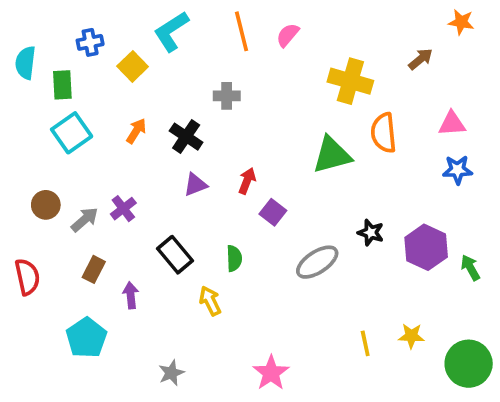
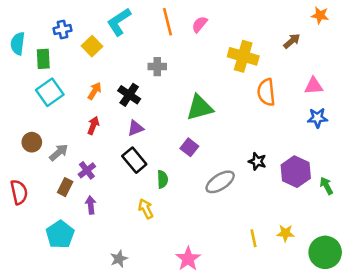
green triangle: (332, 155) -> (200, 108), moved
red arrow: (247, 181) -> (93, 126), moved
purple cross: (123, 209) -> (87, 170), moved
black rectangle: (175, 255) -> (134, 160), moved

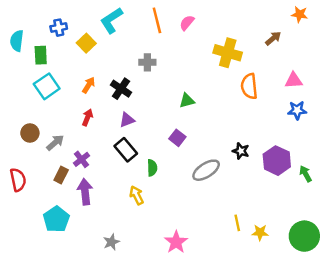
green triangle: (200, 108) -> (187, 101), size x0.6
purple arrow: (91, 205) -> (85, 192), size x1.5
yellow star: (285, 233) -> (260, 232), moved

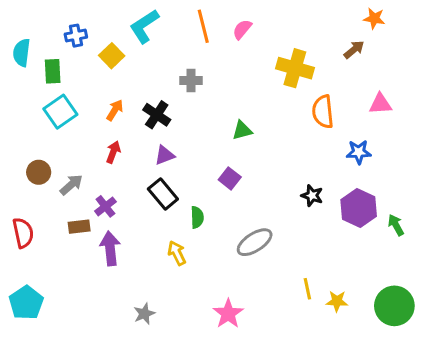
orange star: (300, 14) -> (374, 18), moved
blue star: (297, 110) -> (359, 152), moved
gray ellipse: (206, 170) -> (255, 242), moved
brown rectangle: (61, 175) -> (79, 227), turned 56
cyan pentagon: (56, 219) -> (26, 303), moved

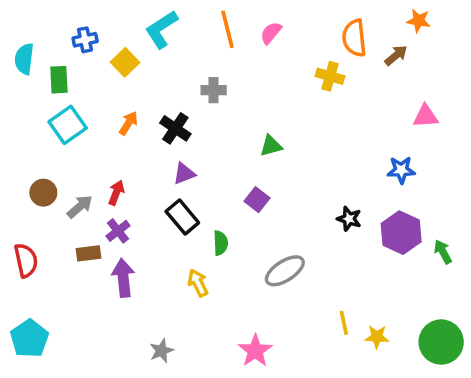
yellow cross: (295, 68) -> (330, 76), size x0.7
orange semicircle: (323, 112) -> (354, 38), moved
red arrow: (113, 152) -> (116, 193), moved

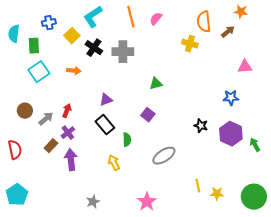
gray cross: (214, 90) -> (123, 52), size x1.5
orange arrow: (128, 123) -> (74, 71), turned 64
black cross: (175, 128) -> (94, 48), moved
brown rectangle: (88, 253) -> (51, 146), turned -40

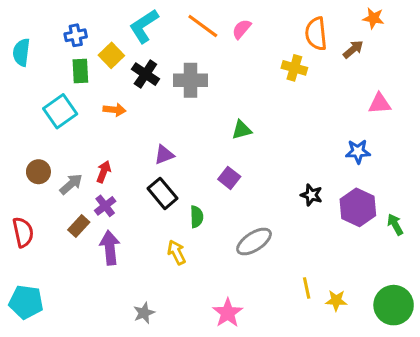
orange line: (131, 17) -> (203, 26), turned -40
green rectangle: (34, 46) -> (80, 71), moved
cyan pentagon: (17, 195) -> (26, 302), turned -30

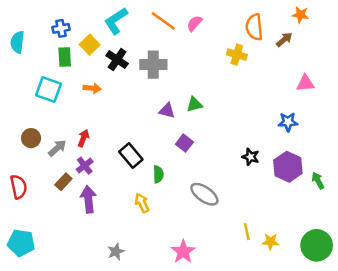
cyan square: (60, 111) -> (49, 89), turned -35
purple triangle: (164, 155) -> (167, 111), moved, turned 35
gray ellipse: (254, 242) -> (204, 194), turned 68

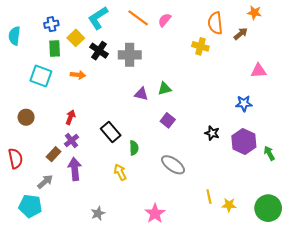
purple square: (184, 143) -> (168, 120), moved
gray arrow: (57, 148) -> (45, 182), moved
cyan pentagon: (21, 243) -> (30, 206), moved

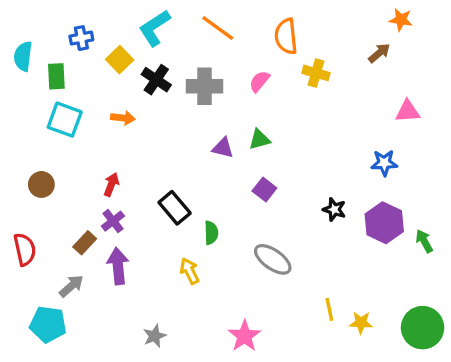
pink semicircle: (165, 20) -> (259, 81), moved
orange semicircle: (215, 23) -> (286, 36), moved
green rectangle: (55, 48) -> (56, 76), moved

